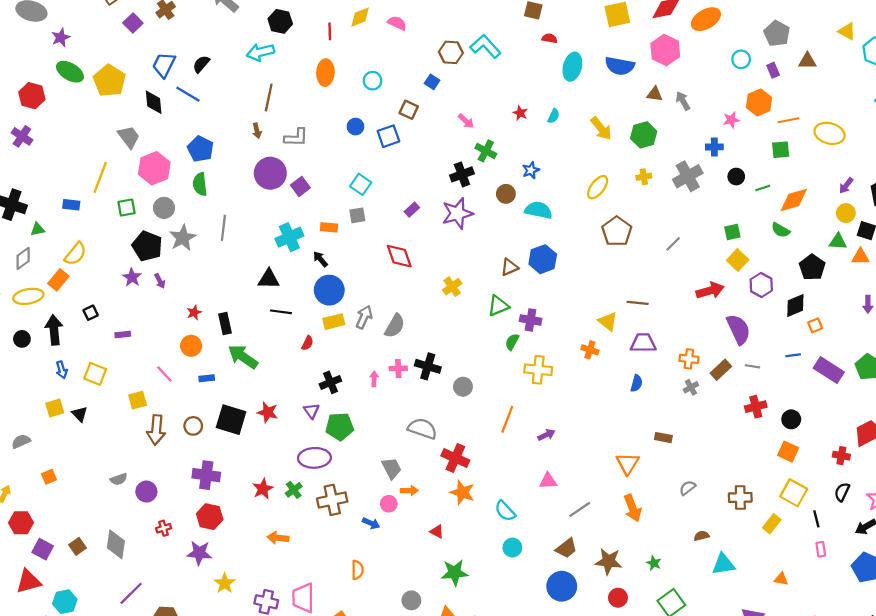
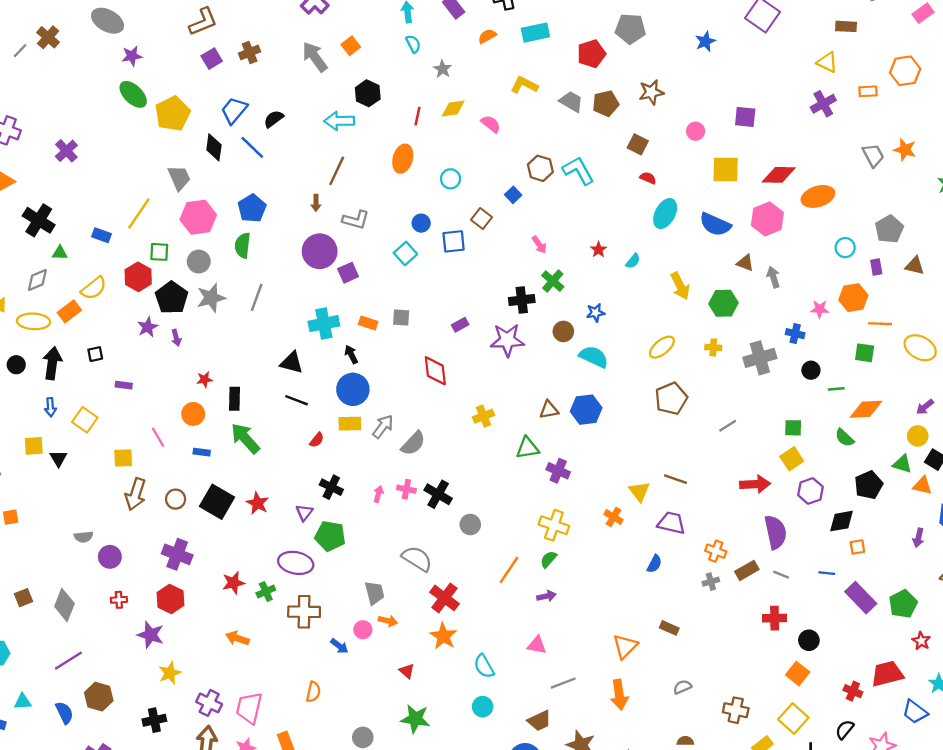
red hexagon: (32, 96) -> (138, 277), moved
cyan square: (361, 184) -> (405, 253), moved
green semicircle: (512, 342) -> (549, 559), moved
black cross: (330, 382) -> (331, 487), turned 35

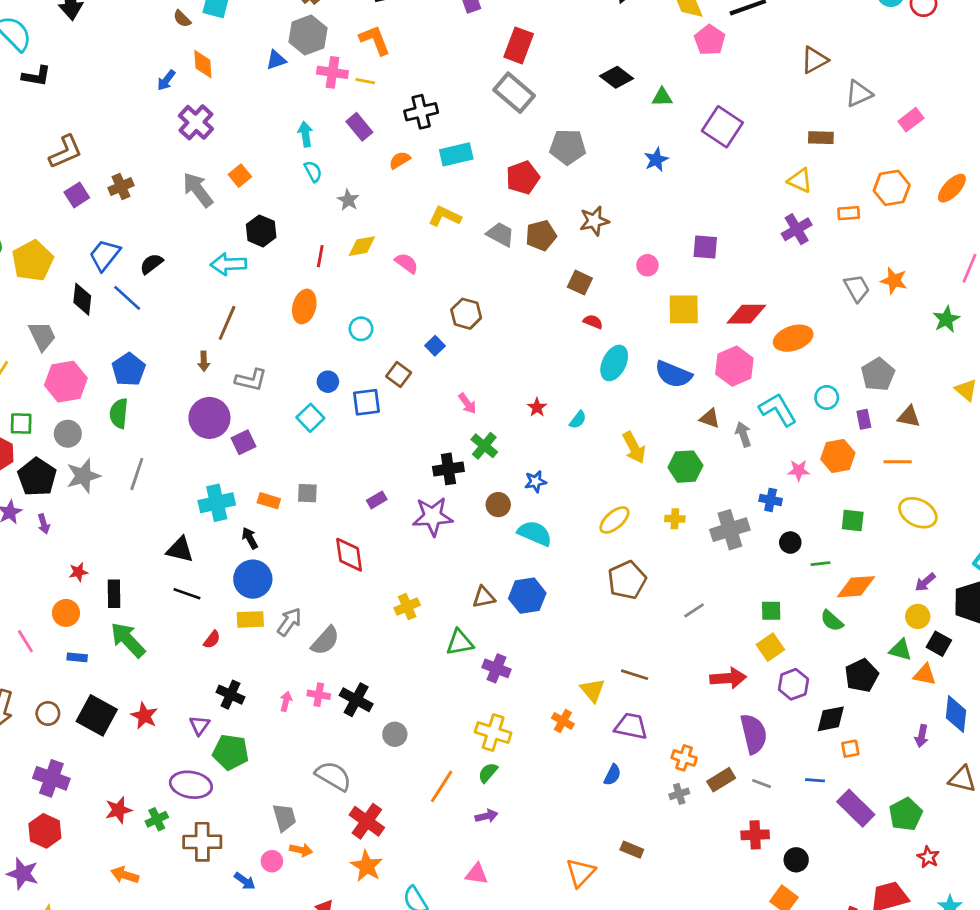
cyan L-shape: (578, 171) -> (778, 410), moved
orange line: (880, 324) -> (898, 462), moved

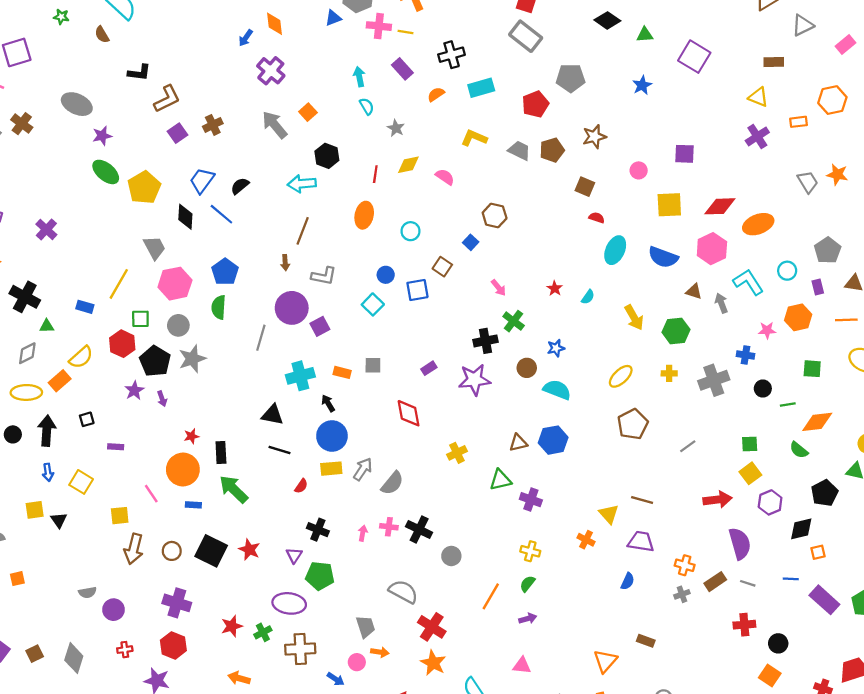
black L-shape: (36, 76) -> (139, 73), moved
gray line: (137, 474) -> (261, 338), moved
orange circle: (66, 613) -> (183, 470), size x1.5
yellow cross: (493, 733) -> (530, 551), size x0.7

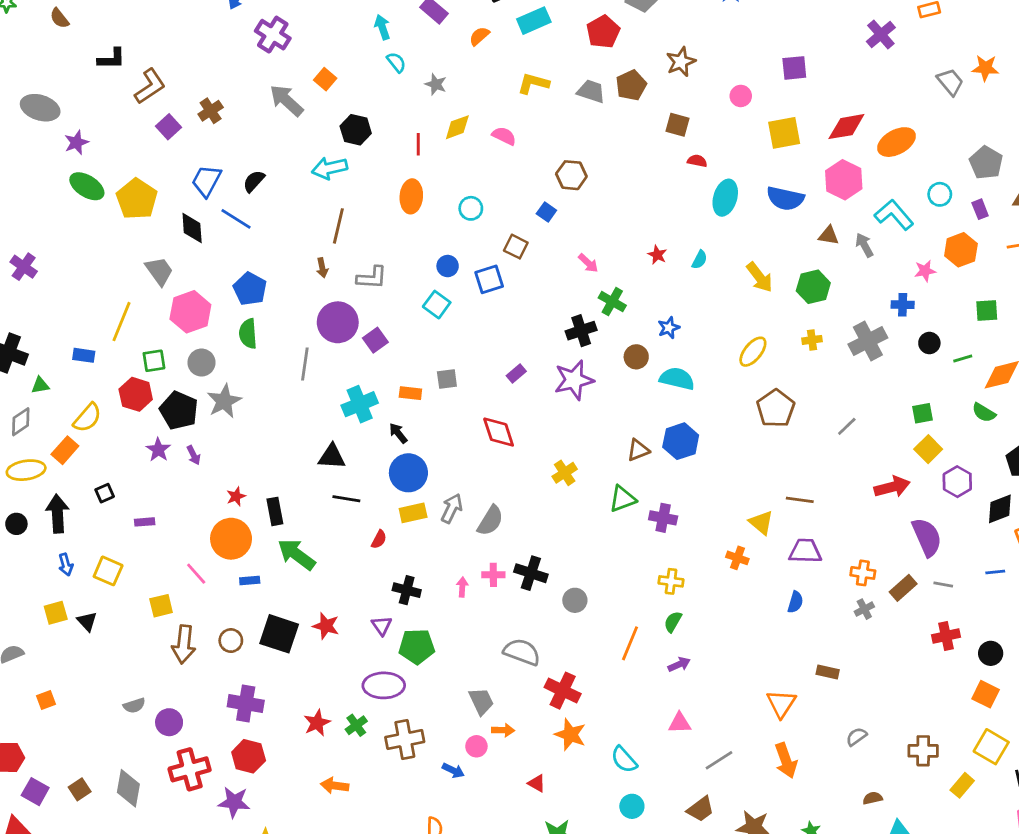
red cross: (125, 650) -> (190, 769), size x2.0

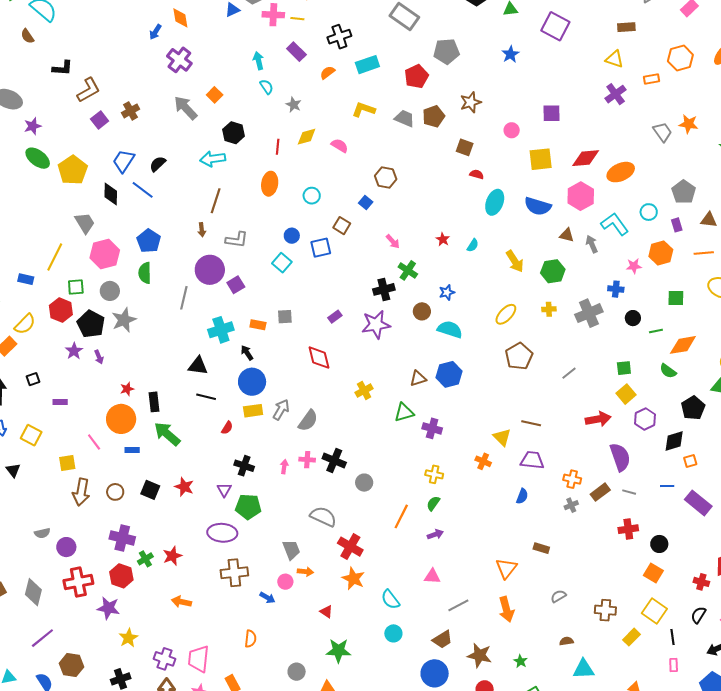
black square: (279, 634) -> (150, 490), size x0.7
green cross: (356, 725) -> (145, 559), moved

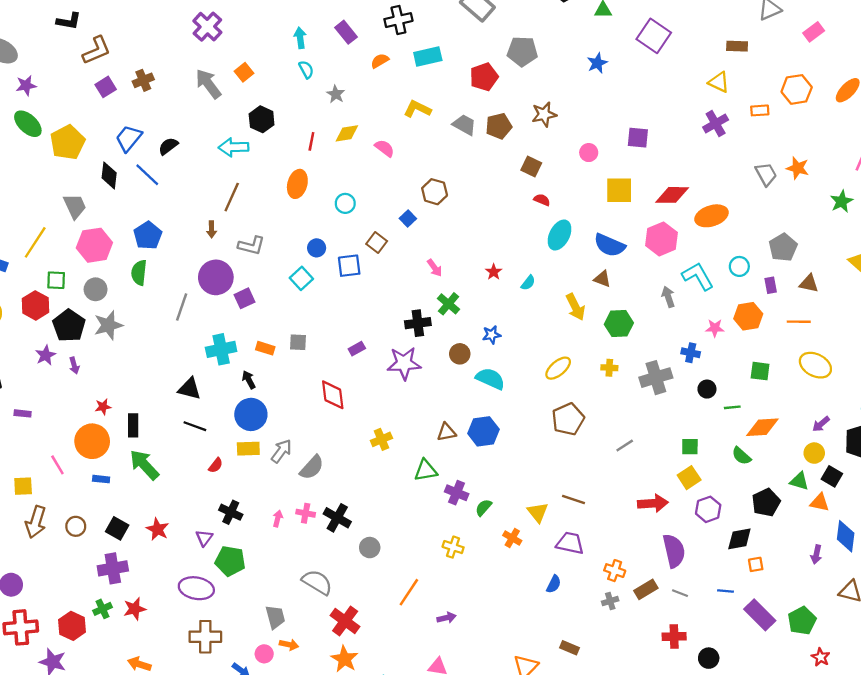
brown triangle: (567, 235) -> (602, 279), moved
green semicircle: (433, 503) -> (483, 508), moved
purple cross: (122, 538) -> (113, 568), moved, turned -30

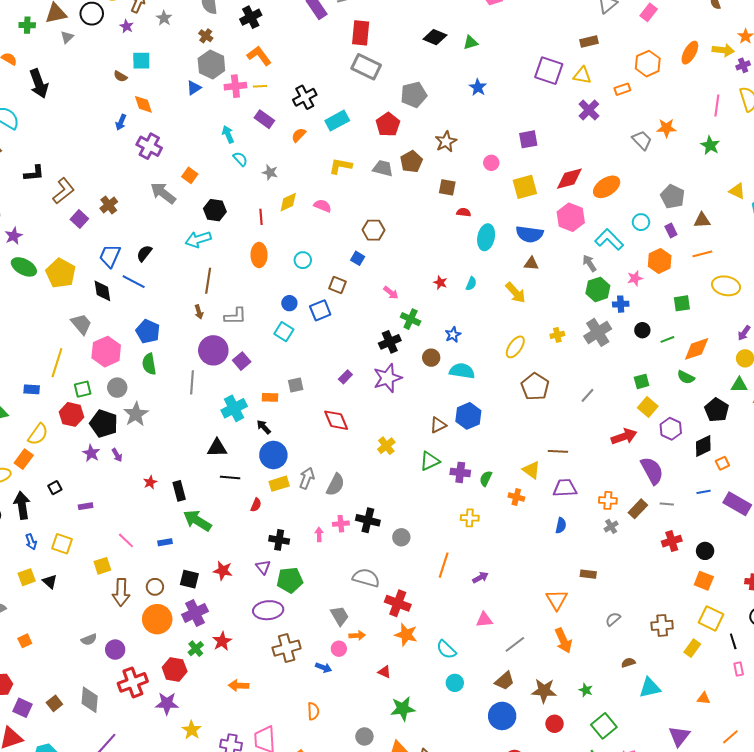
purple square: (654, 36) -> (549, 71), moved
green hexagon: (619, 324) -> (598, 289), moved
orange circle: (92, 441) -> (157, 619), moved

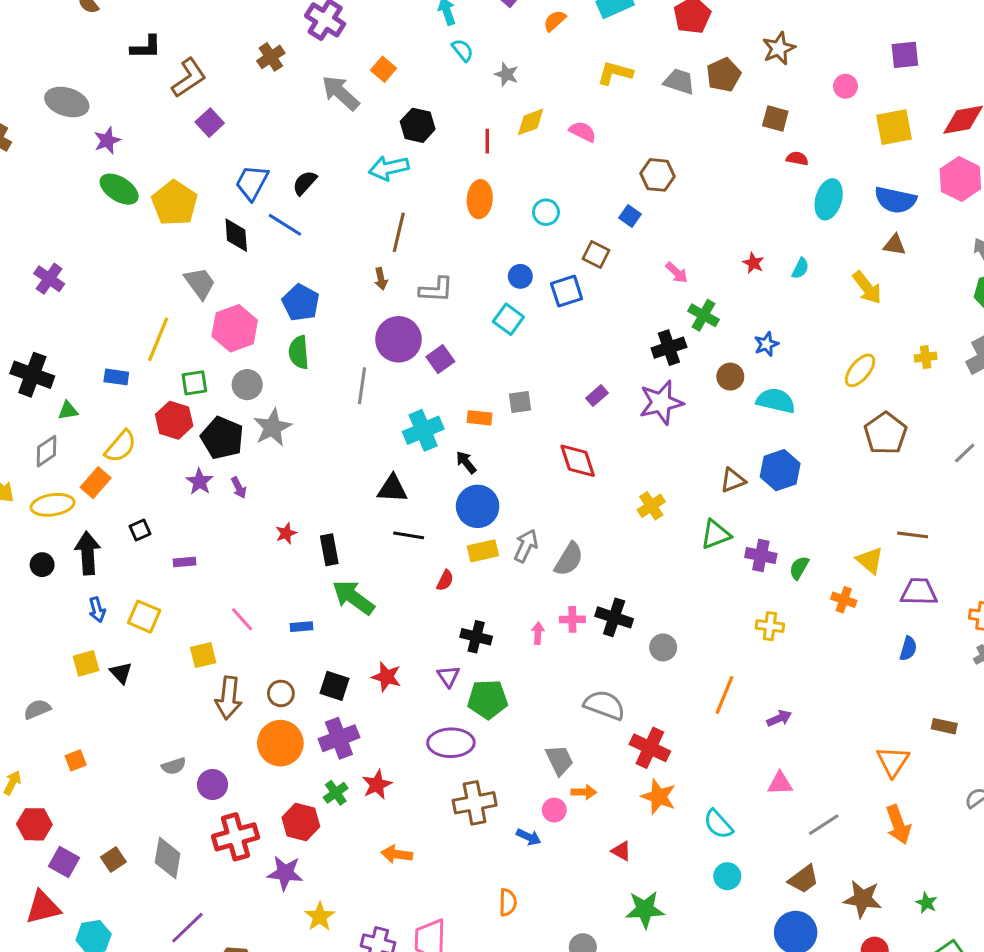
brown cross: (109, 205) -> (271, 57), moved

